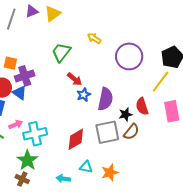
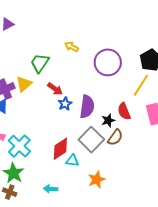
yellow triangle: (53, 14) -> (24, 84), moved
gray square: (107, 132) -> (91, 140), turned -30
cyan cross: (35, 134) -> (19, 146), turned -30
cyan triangle: (86, 167) -> (72, 161), moved

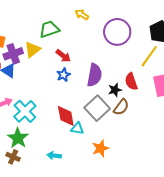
green trapezoid: (40, 63) -> (49, 29), turned 35
blue star: (65, 104) -> (63, 75), moved
red diamond: (60, 149) -> (66, 116), turned -70

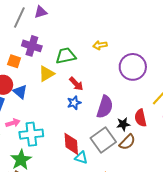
yellow arrow: (82, 15) -> (100, 45), turned -48
purple cross: (13, 54) -> (32, 46), moved, turned 30
cyan cross: (25, 111) -> (31, 134), turned 30

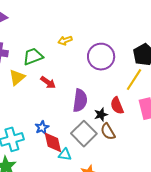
blue star: (74, 103) -> (42, 127), moved
brown semicircle: (127, 142) -> (108, 132), turned 114

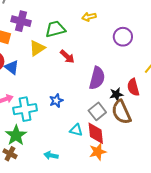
purple circle: (101, 57) -> (123, 37), size x0.7
brown semicircle: (108, 132) -> (121, 112), size x1.4
gray square: (84, 134) -> (97, 111), size x0.7
red diamond: (53, 142) -> (96, 133), moved

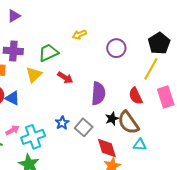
black star: (116, 94) -> (112, 119), moved
gray square: (97, 111) -> (84, 127), moved
cyan triangle: (76, 130) -> (140, 145), moved

